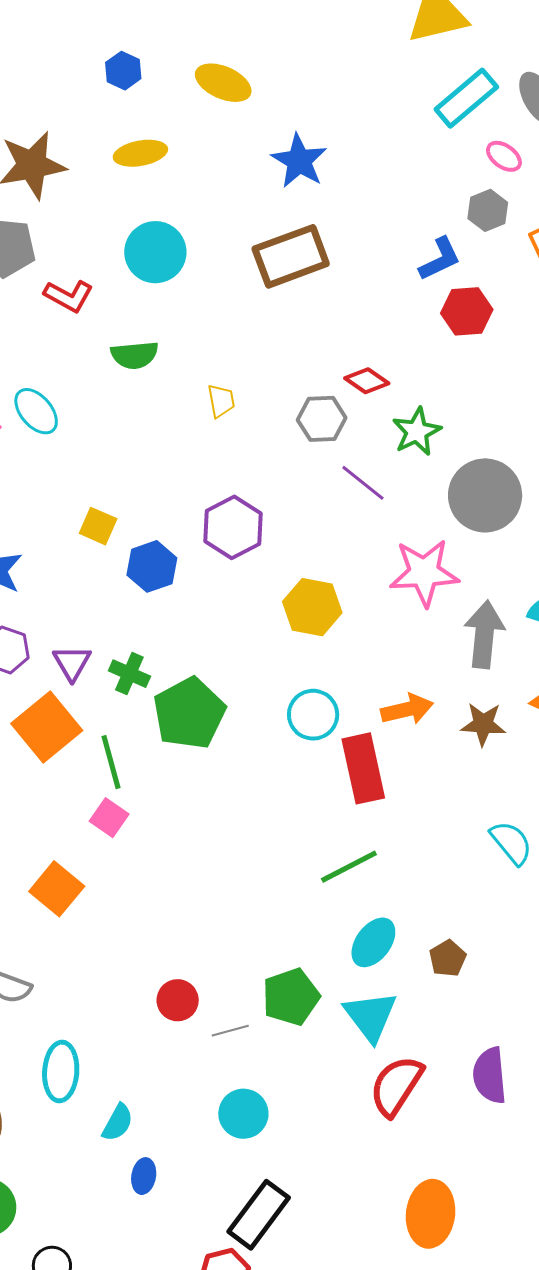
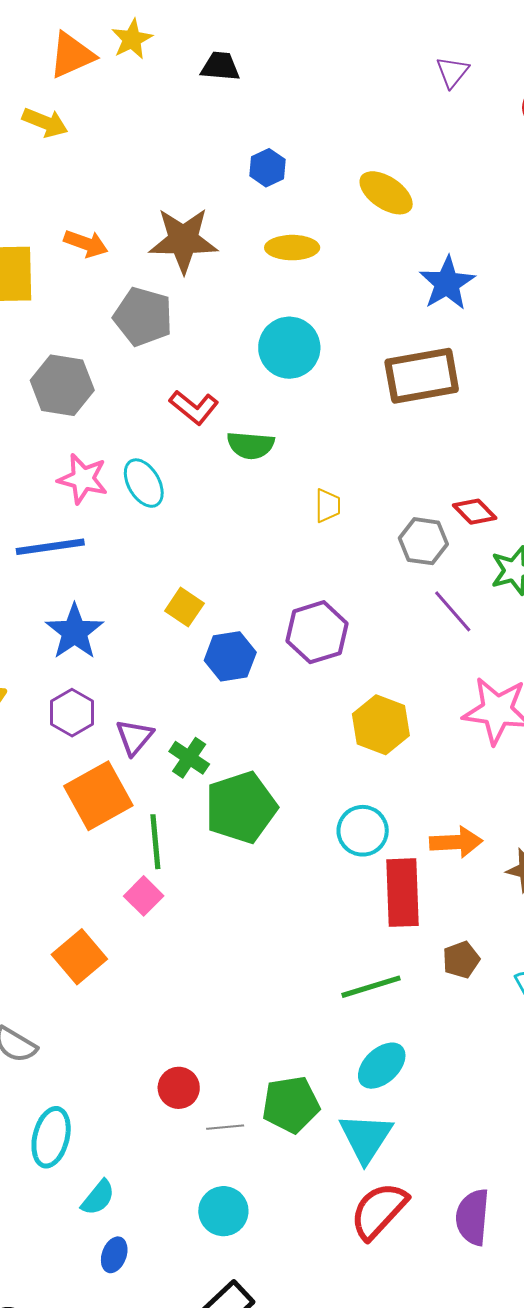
blue hexagon: (123, 71) -> (267, 168), moved
red L-shape: (69, 296) -> (194, 407), moved
brown pentagon: (448, 958) -> (461, 960), moved

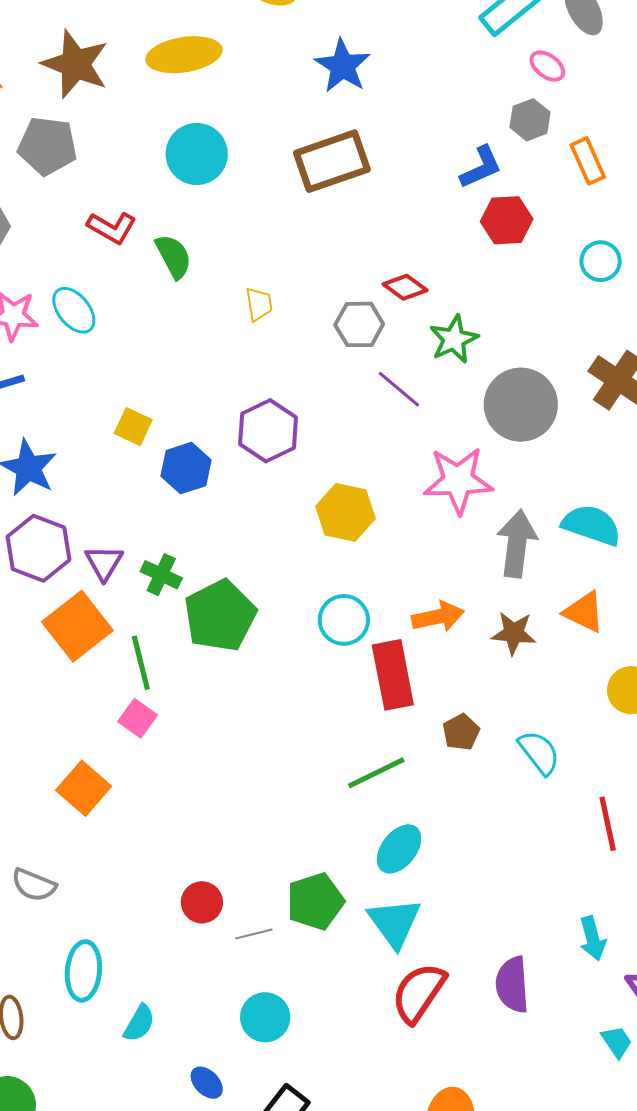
brown star: (183, 240) -> (75, 64), turned 30
yellow ellipse: (292, 248) -> (184, 55), size x1.4
green semicircle: (251, 445) -> (174, 256), turned -114
purple hexagon: (72, 713) -> (38, 548), size x1.4
blue ellipse: (114, 1255) -> (207, 1083), moved, turned -56

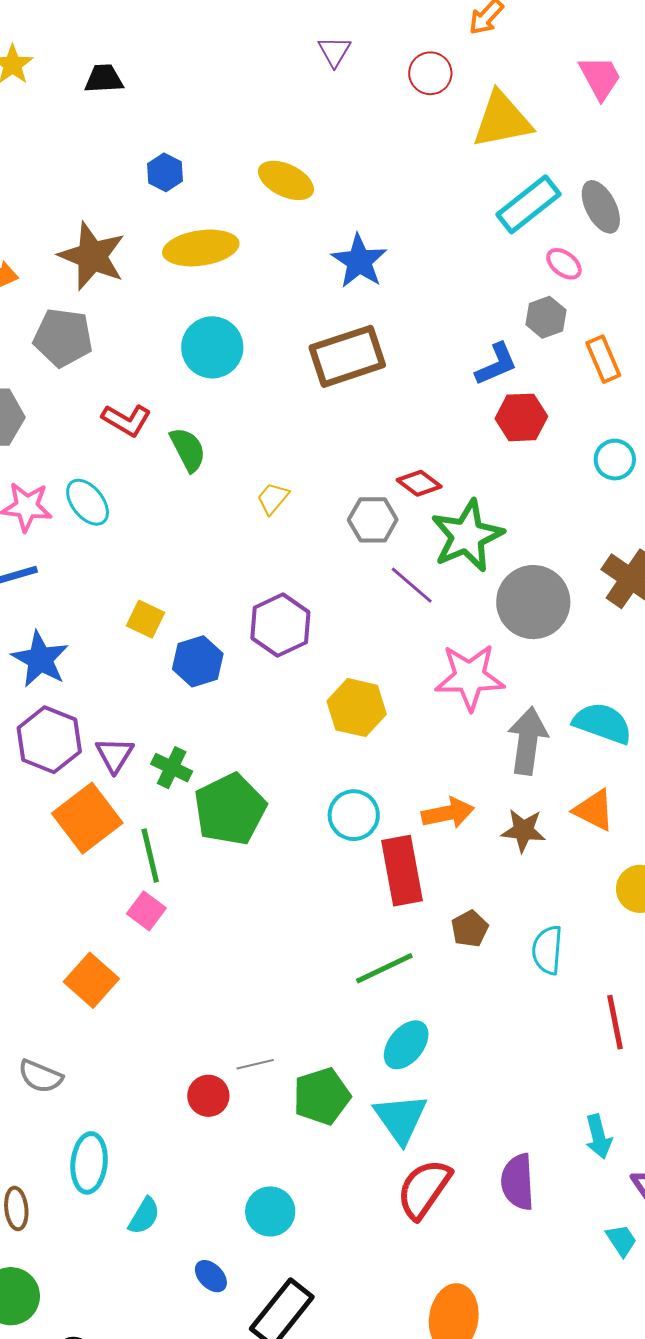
yellow trapezoid: (259, 304) -> (273, 498), turned -132
green star: (454, 339) -> (467, 536), size x1.5
cyan semicircle: (539, 752) -> (547, 950), turned -138
gray line: (254, 934) -> (255, 1064), moved

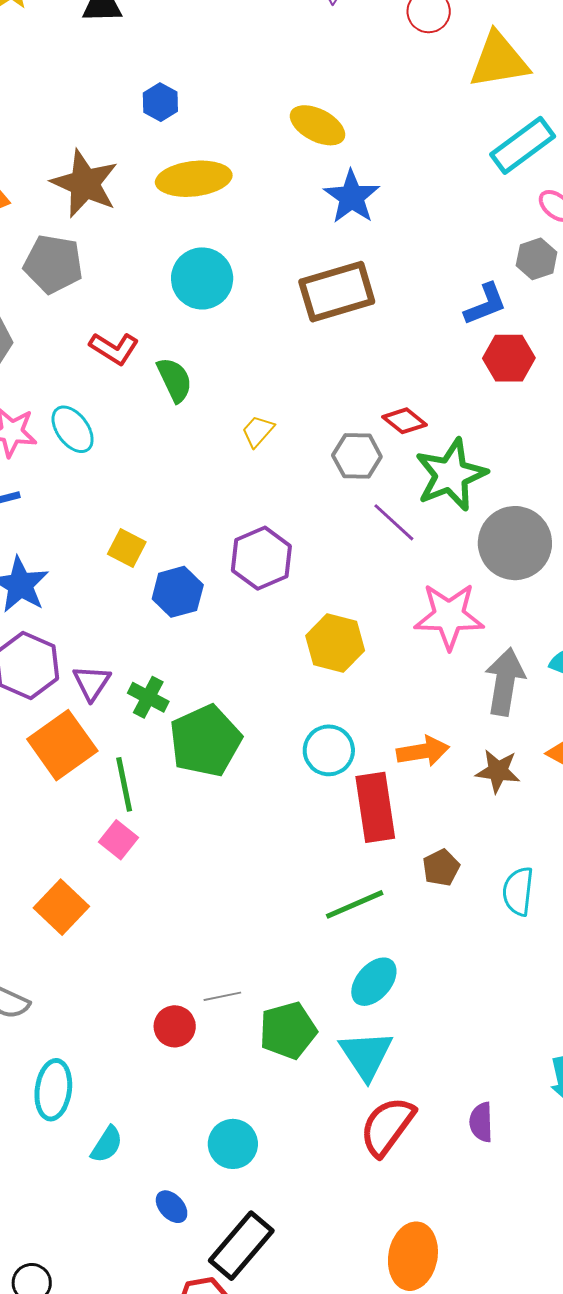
yellow ellipse: (286, 180) -> (318, 125), moved
purple semicircle: (518, 1182) -> (481, 1122), size x0.7

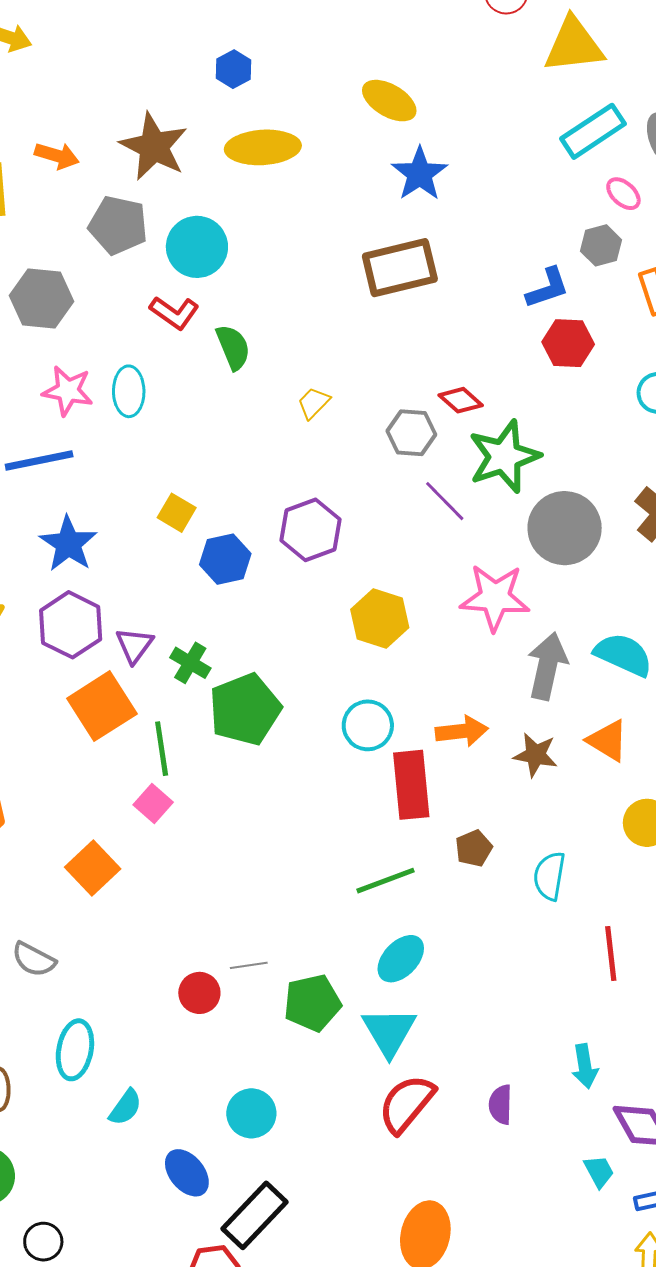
cyan circle: (202, 278) -> (197, 247), moved
cyan ellipse: (73, 429) -> (129, 391), turned 33
blue ellipse: (172, 1207) -> (187, 1173), size x1.4

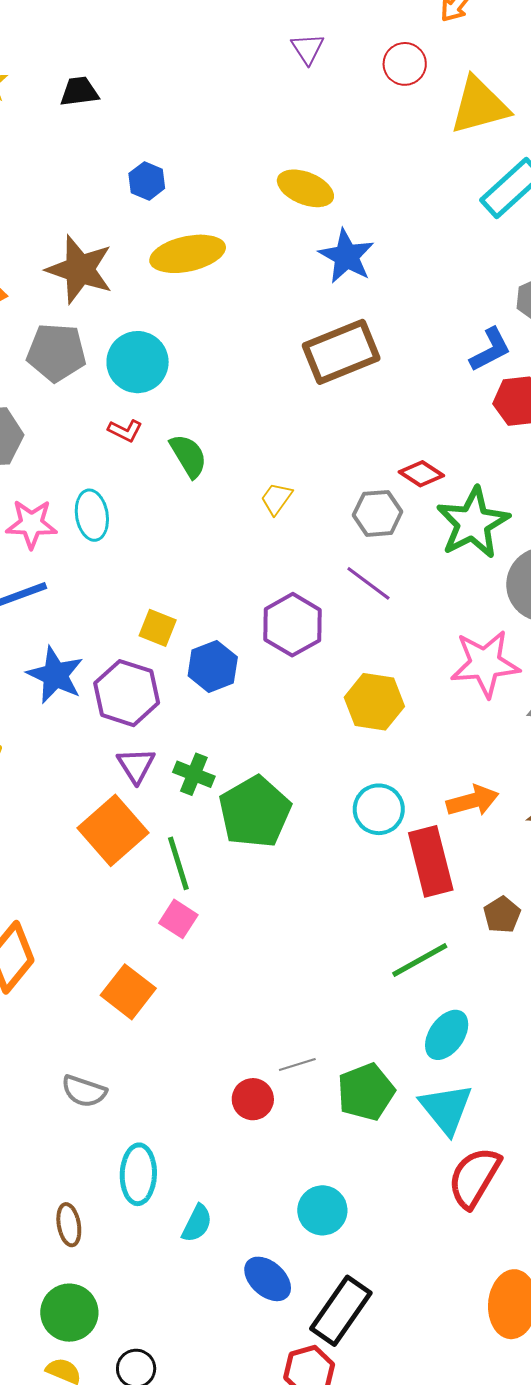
red L-shape: (174, 313) -> (125, 431), size x0.7
purple line: (445, 501) -> (368, 583), moved
purple hexagon: (71, 625) -> (127, 693), moved

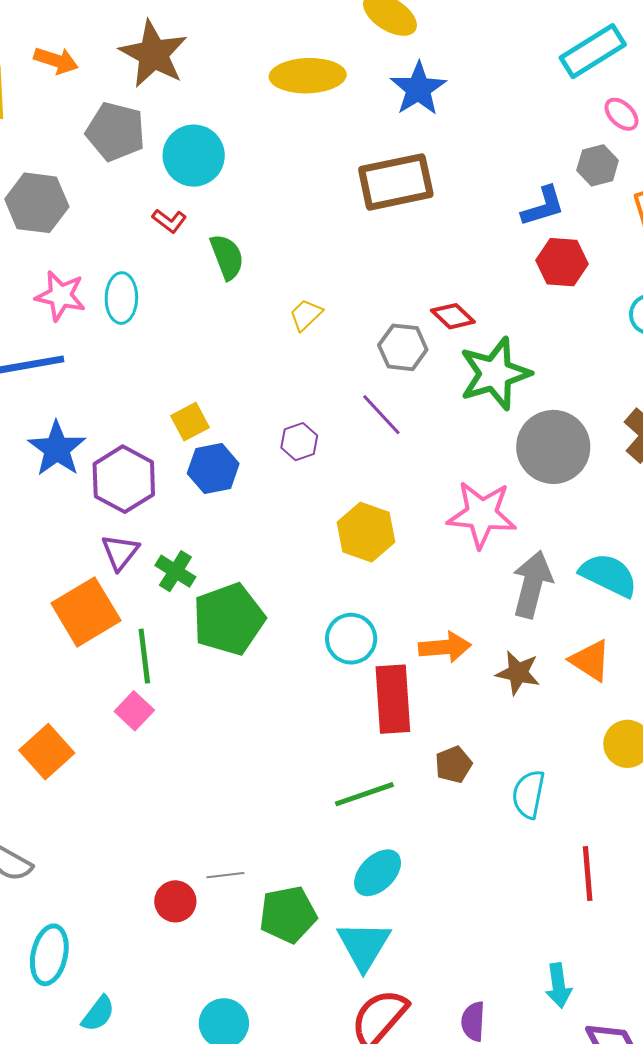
yellow ellipse: (188, 254) -> (308, 76), moved
purple hexagon: (293, 625) -> (299, 442), size x0.6
yellow square: (158, 628) -> (190, 422), moved, turned 30
orange square: (128, 992) -> (47, 752), moved

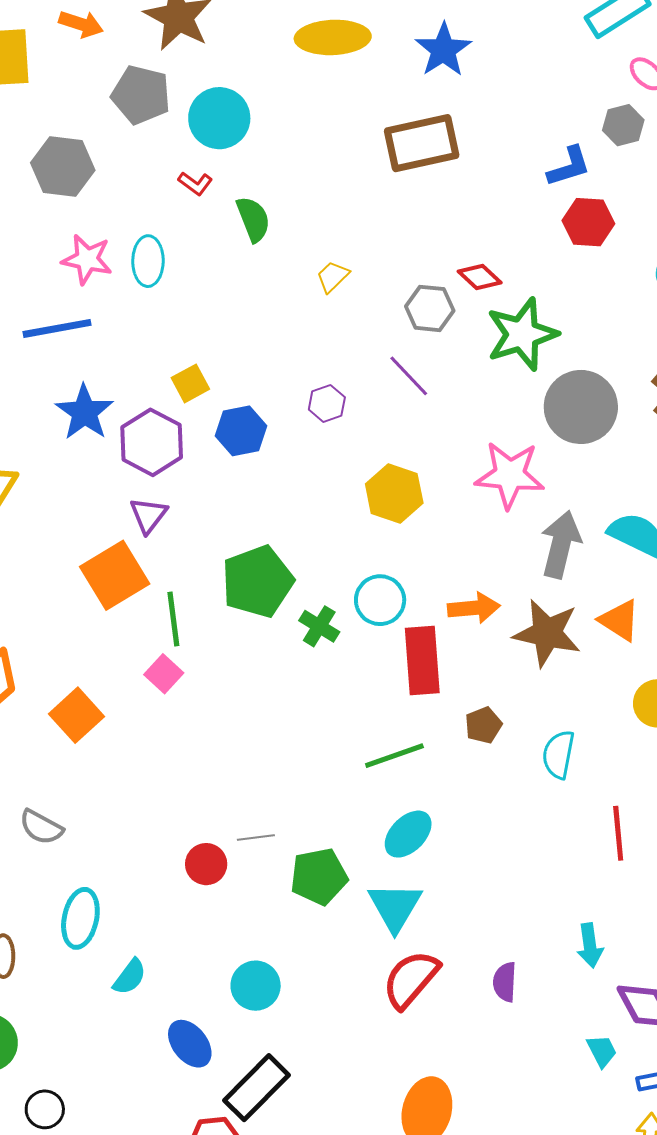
yellow square: (190, 422) -> (190, 383), moved
green cross: (175, 571) -> (319, 626), moved
brown star: (518, 673) -> (547, 633), size x1.5

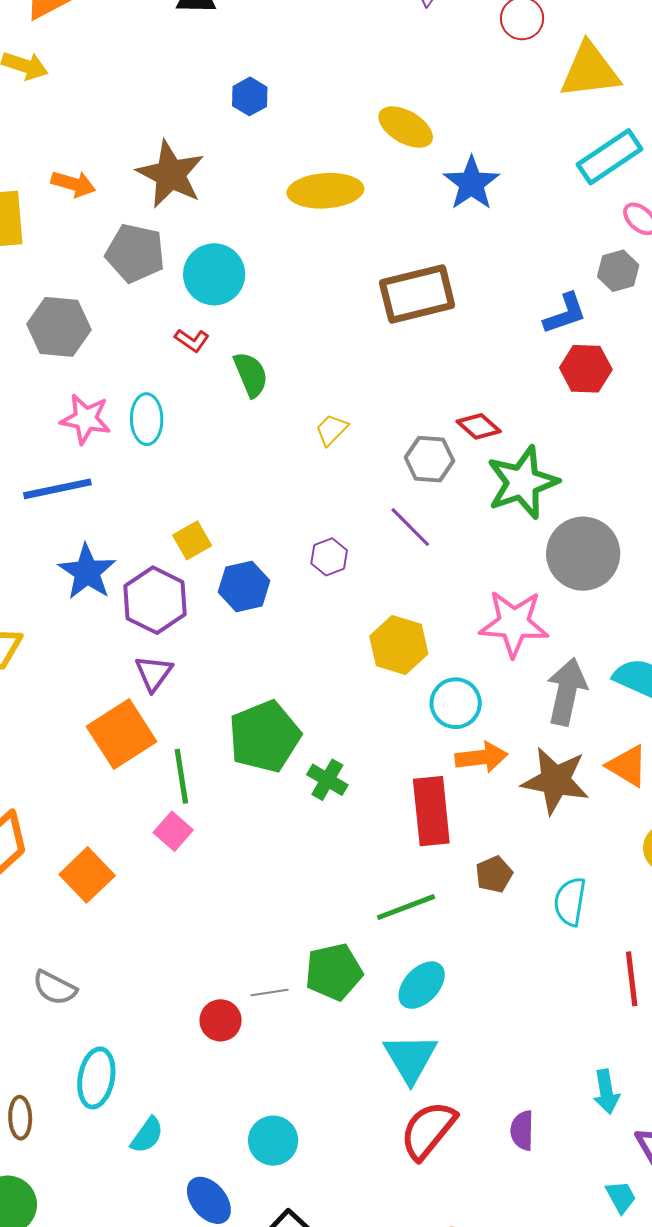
blue star: (443, 50) -> (471, 183), moved
cyan circle: (380, 600) -> (456, 703), moved
green pentagon: (319, 876) -> (334, 972), moved

